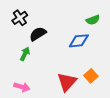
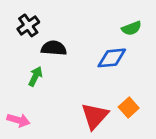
black semicircle: (38, 34) -> (54, 48), turned 36
pink arrow: (22, 87) -> (18, 120), moved

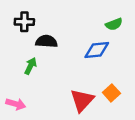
black cross: (28, 25) -> (24, 22), turned 36

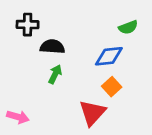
green arrow: (31, 66) -> (55, 74), moved
orange square: (111, 93) -> (112, 87), moved

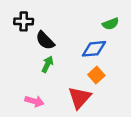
black semicircle: (52, 47) -> (45, 40), turned -138
pink arrow: (18, 117) -> (34, 101), moved

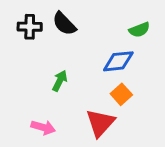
black semicircle: (45, 40) -> (64, 24), moved

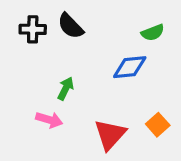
orange square: (121, 94) -> (158, 125), moved
pink arrow: (43, 127) -> (49, 120), moved

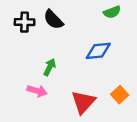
green semicircle: (153, 33) -> (112, 12), moved

